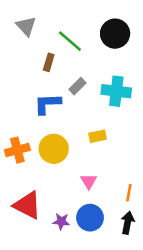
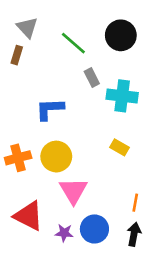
brown rectangle: (49, 62) -> (17, 55), moved
gray rectangle: (77, 86) -> (92, 77), moved, turned -72
yellow rectangle: (98, 136) -> (119, 147), moved, turned 42
pink triangle: (89, 181) -> (73, 191), moved, size x1.6

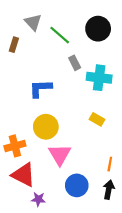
gray triangle: (27, 27) -> (33, 22), moved
orange cross: (18, 158) -> (15, 146), moved
purple star: (64, 233) -> (38, 199), moved

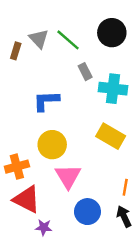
gray triangle: (33, 22) -> (39, 39), moved
yellow rectangle: (97, 119) -> (111, 136), size x1.6
black arrow: (109, 190) -> (124, 216), turned -36

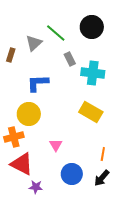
gray triangle: (39, 39) -> (34, 43), moved, turned 30
brown rectangle: (16, 51) -> (11, 55), moved
yellow circle: (52, 145) -> (29, 114), moved
pink triangle: (68, 176) -> (56, 145), size x0.6
black arrow: (124, 216) -> (102, 178), turned -114

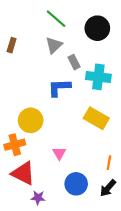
green line: (56, 33) -> (56, 19), moved
gray triangle: (34, 43) -> (54, 45), moved
brown rectangle: (11, 55) -> (12, 45), moved
blue L-shape: (38, 83) -> (59, 88), moved

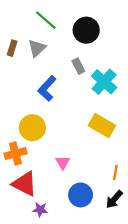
green line: (56, 19) -> (46, 20), moved
black circle: (97, 28) -> (86, 30), moved
gray triangle: (54, 45) -> (37, 48), moved
cyan cross: (98, 77) -> (104, 82), turned 35
blue L-shape: (59, 88) -> (47, 88), moved, turned -45

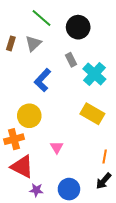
blue circle: (81, 195) -> (69, 189), moved

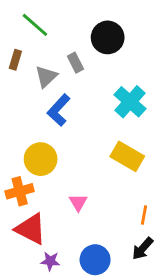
green line: (41, 18) -> (35, 25), moved
gray triangle: (33, 43) -> (46, 77), moved
gray rectangle: (71, 60) -> (75, 63), moved

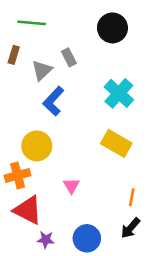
green line: (35, 25) -> (32, 23), turned -36
black circle: (108, 37) -> (112, 28), moved

